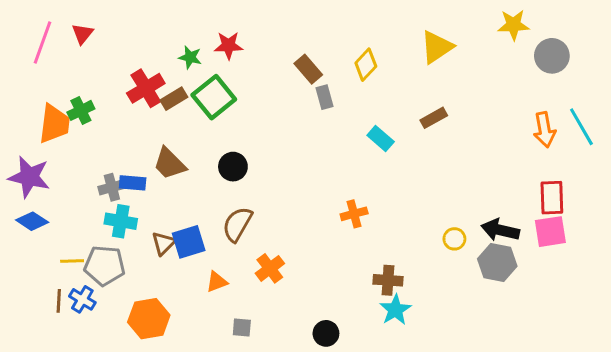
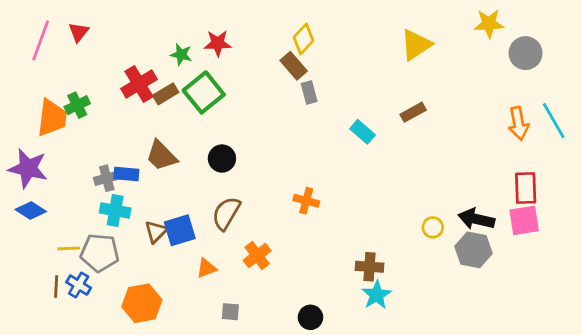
yellow diamond: (366, 65) -> (303, 39), moved
orange cross: (354, 214) -> (306, 201), moved, turned 30

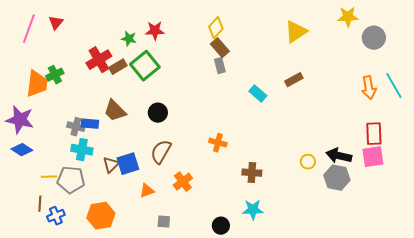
brown rectangle: (294, 66) -> (220, 48), moved
gray cross: (107, 178) -> (76, 127), turned 30
brown cross: (370, 267) -> (252, 173), moved
blue cross: (79, 285) -> (56, 216), moved, turned 36
cyan star: (377, 295) -> (253, 210), moved, turned 30

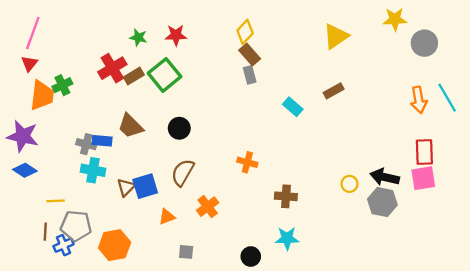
red triangle: (56, 23) -> (29, 64), moved
green star: (129, 39) -> (138, 37), moved
gray pentagon: (71, 180) -> (76, 226), moved

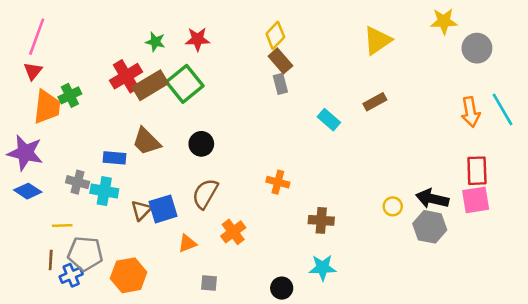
brown rectangle: (134, 76) -> (150, 85), size x1.5
gray cross: (86, 144) -> (78, 182), moved

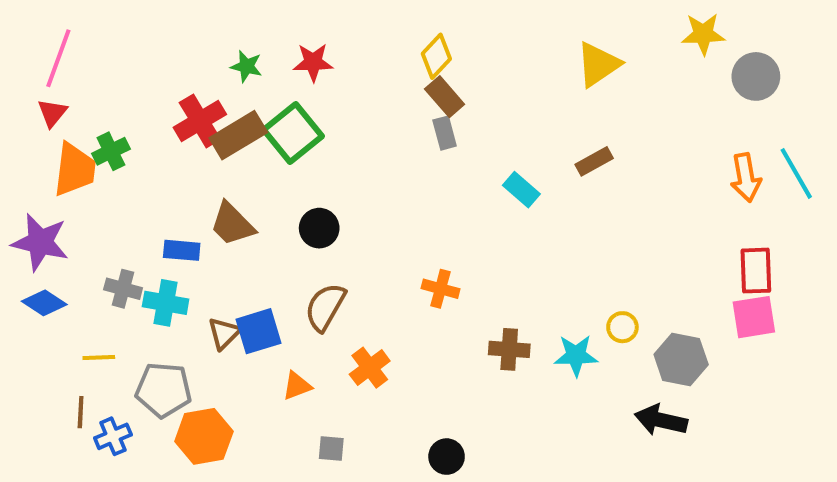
black arrow: (432, 199) -> (661, 420), moved
gray pentagon: (85, 254) -> (164, 390), moved
cyan star: (323, 268) -> (576, 355), moved

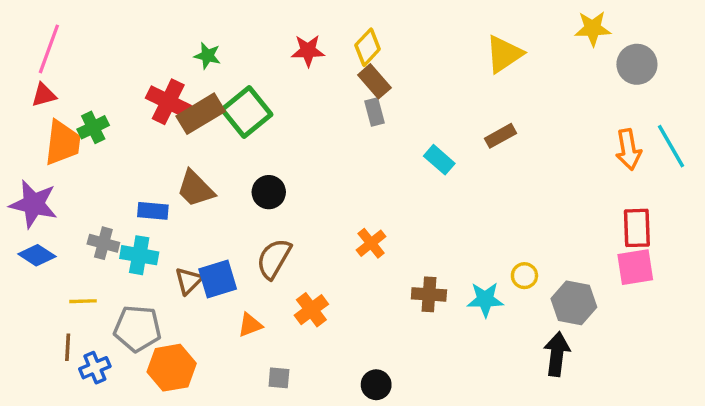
red star: (313, 62) -> (308, 51), moved
red triangle: (52, 113) -> (44, 95), turned 36
red cross: (200, 121) -> (168, 102), turned -33
orange cross: (440, 289) -> (371, 243), turned 36
black arrow: (661, 420) -> (557, 354), turned 84

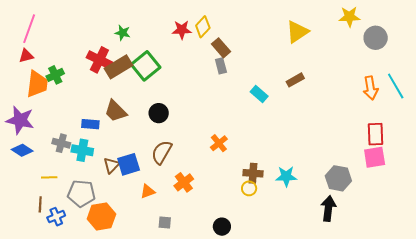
yellow diamond: (368, 47) -> (203, 27), moved
yellow circle: (524, 276) -> (249, 188), moved

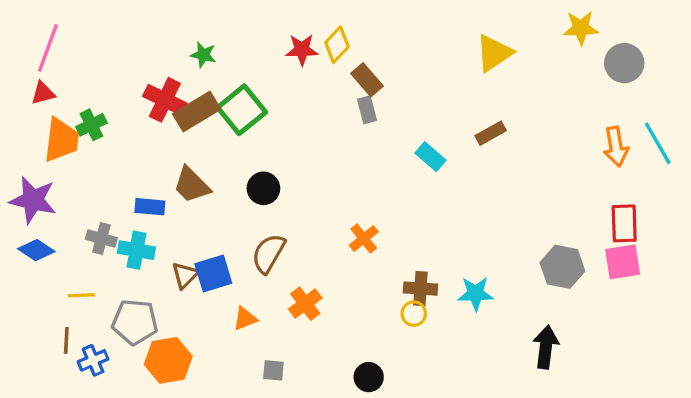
gray hexagon: (338, 178) -> (562, 267), moved

